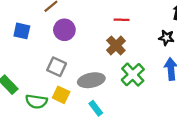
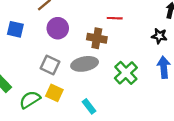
brown cross: (116, 45) -> (97, 38), moved, turned -36
gray ellipse: (91, 80) -> (85, 64), moved
green semicircle: (36, 102) -> (30, 100), turned 140

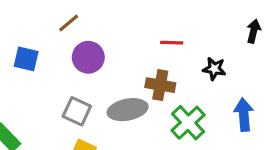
black star: (159, 36) -> (214, 69), moved
brown cross: (97, 38) -> (160, 85), moved

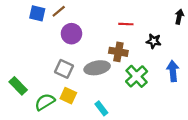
blue square: (26, 59) -> (37, 13), moved

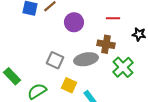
purple circle: (71, 34) -> (74, 22), moved
yellow square: (68, 96) -> (69, 85), moved

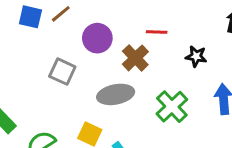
brown cross: (106, 44) -> (135, 58), moved, turned 36
gray square: (55, 60) -> (62, 72), moved

